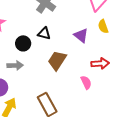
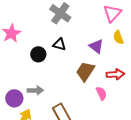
brown trapezoid: (57, 60) -> (85, 71), moved
gray arrow: (15, 65) -> (35, 90), moved

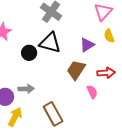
black triangle: (59, 44) -> (50, 43), size x1.6
purple triangle: (96, 46) -> (87, 45), turned 49

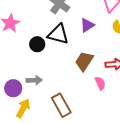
purple triangle: (87, 45) -> (87, 25), moved

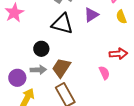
black circle: (37, 44) -> (41, 49), moved
brown trapezoid: (84, 61) -> (61, 68), moved

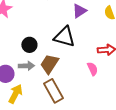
black triangle: (62, 24) -> (64, 37), moved

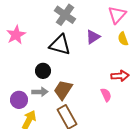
black triangle: (64, 37) -> (60, 45), moved

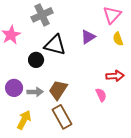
gray cross: (65, 15) -> (42, 15), moved, turned 30
black circle: (43, 71) -> (36, 60), moved
purple circle: (19, 100) -> (14, 88), moved

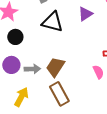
black circle: (36, 60) -> (15, 37), moved

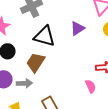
brown trapezoid: (55, 67) -> (36, 62), moved

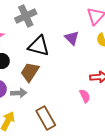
purple triangle: (78, 28) -> (72, 38), turned -42

